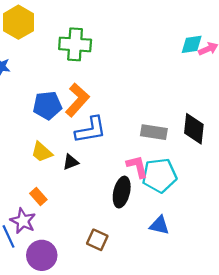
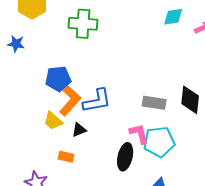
cyan diamond: (192, 44) -> (173, 17), moved
orange L-shape: (77, 100) -> (70, 101), moved
orange rectangle: (38, 196) -> (66, 157), moved, turned -35

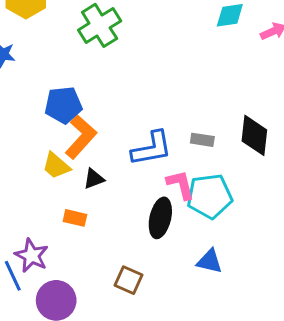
green cross: (83, 24) -> (100, 25), turned -36
blue L-shape: (97, 101) -> (152, 148), moved
gray rectangle: (154, 103) -> (202, 140), size x0.7

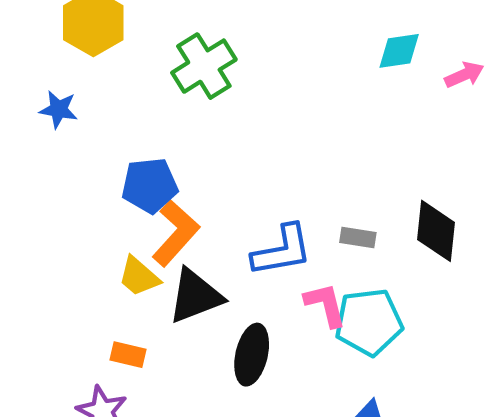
black triangle: (94, 179) -> (195, 296), size x1.8
orange rectangle: (75, 218) -> (128, 355), moved
black ellipse: (160, 218) -> (252, 355), moved

